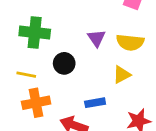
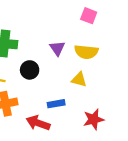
yellow triangle: (122, 75) -> (79, 80), turned 42

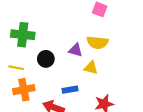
purple triangle: (57, 48) -> (75, 50), moved, turned -40

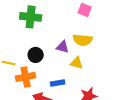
green cross: (23, 35) -> (31, 17), moved
orange cross: (24, 90) -> (26, 77), moved

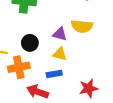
yellow triangle: (77, 63) -> (60, 54), moved

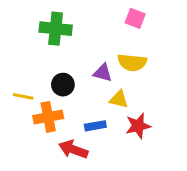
yellow triangle: (60, 54) -> (119, 99), moved
red star: (89, 88) -> (138, 126), moved

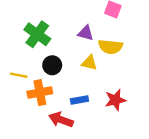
green cross: (56, 29) -> (37, 34), moved, turned 30
purple triangle: (103, 73) -> (86, 33), moved
yellow triangle: (119, 99) -> (89, 63), moved

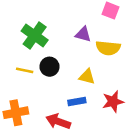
yellow triangle: (89, 63) -> (87, 77), moved
yellow line: (19, 75) -> (25, 70), moved
orange cross: (40, 93) -> (16, 113), moved

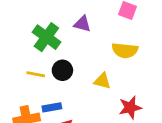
purple triangle: (83, 34) -> (82, 24), moved
blue rectangle: (77, 102) -> (52, 107), moved

